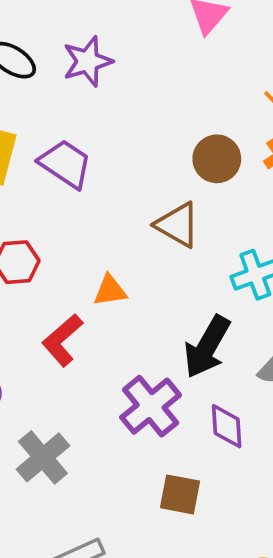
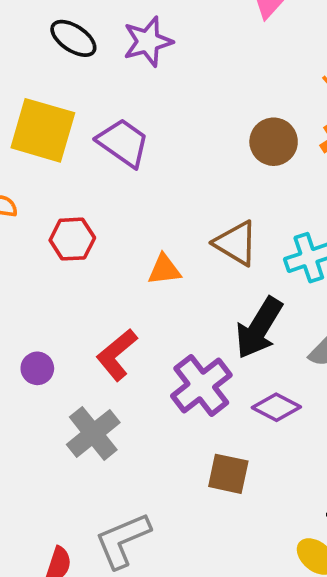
brown triangle: (178, 225) -> (236, 243), moved
red L-shape: (62, 340) -> (117, 355), moved
purple diamond: (227, 426) -> (276, 407), turned -60

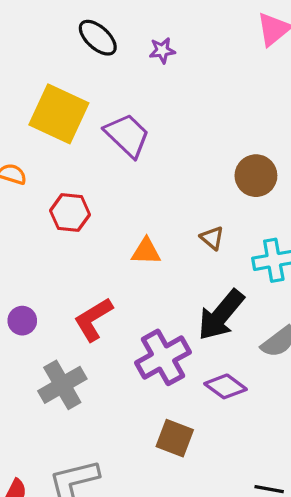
purple star: (148, 42) -> (162, 50), size x0.6
brown circle: (274, 142) -> (256, 176), moved
brown triangle: (236, 243) -> (212, 238), size x0.6

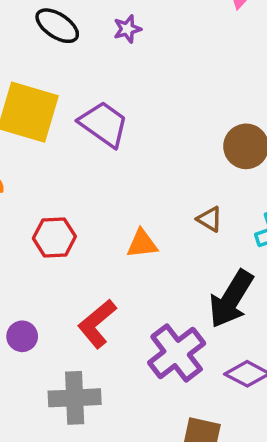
red hexagon: (70, 213) -> (54, 237), moved
gray cross: (62, 385) -> (75, 398), turned 36

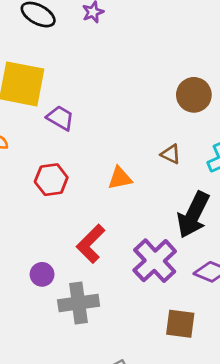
purple trapezoid: (104, 124) -> (60, 118), moved, size x0.7
purple circle: (22, 336) -> (42, 274), moved

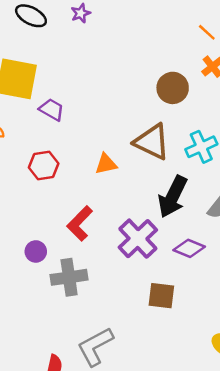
brown triangle: (171, 154) -> (152, 142), size x2.0

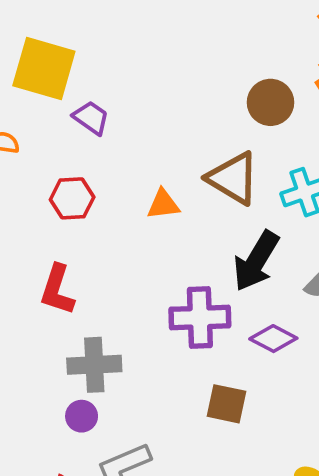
red L-shape: (80, 223) -> (57, 290), moved, turned -32
purple cross: (138, 239) -> (200, 318), turned 36
purple circle: (36, 251) -> (82, 416), moved

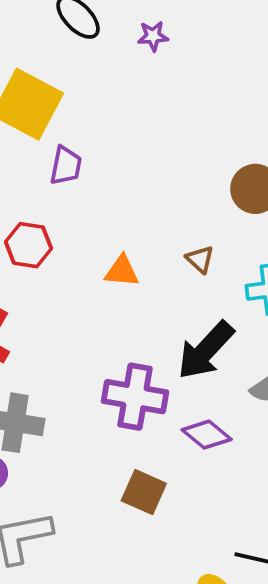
purple trapezoid: (91, 118) -> (66, 166), turned 54
brown triangle: (233, 178) -> (200, 259), size x0.5

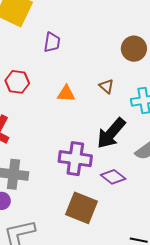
purple trapezoid: (66, 166) -> (52, 42), moved
brown square: (144, 492) -> (82, 208), size x1.4

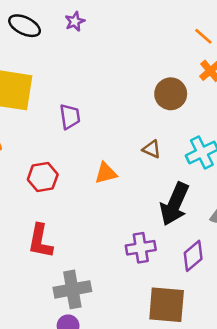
purple cross: (75, 159) -> (141, 248), size x0.7
purple diamond: (113, 177) -> (193, 256), turned -60

